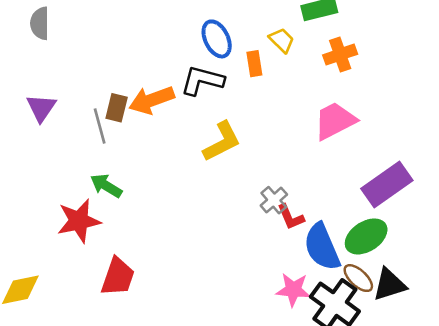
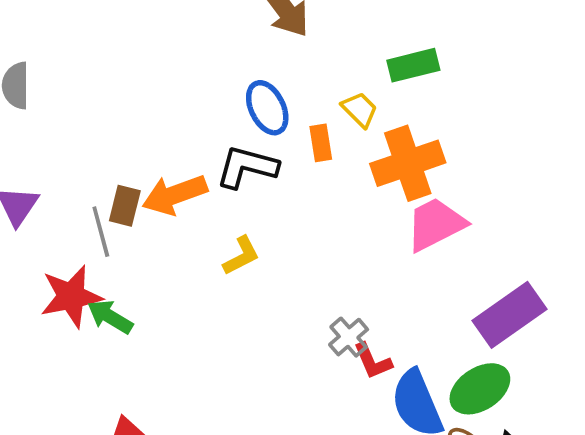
orange cross: (340, 55) -> (408, 163), moved, size x1.5
yellow L-shape: (222, 142) -> (241, 256), moved, size x0.7
red star: (79, 221) -> (71, 296), moved

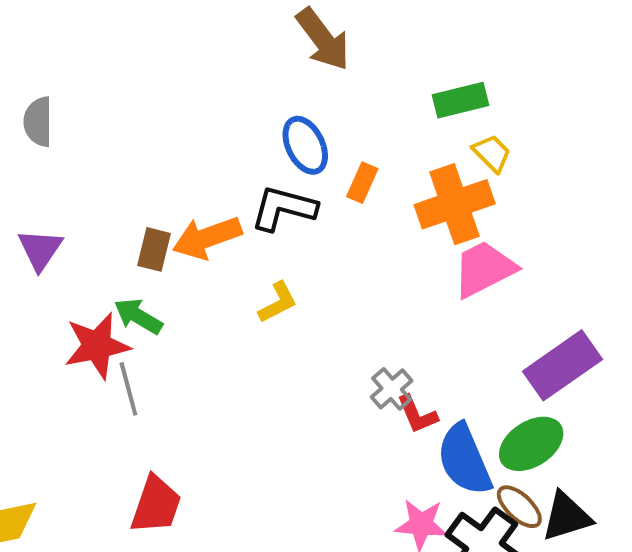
yellow trapezoid: (360, 110) -> (492, 153), moved
orange rectangle: (321, 143) -> (362, 183), turned 33
gray line: (101, 232) -> (128, 389), moved
green arrow: (110, 317) -> (138, 316), moved

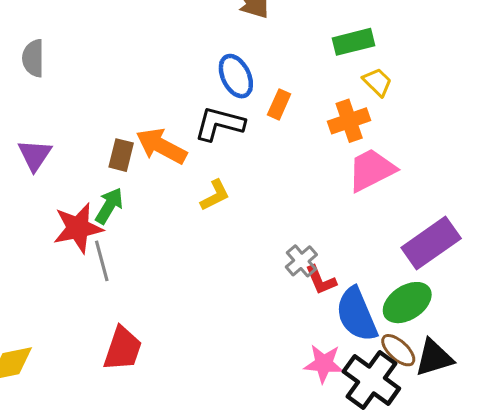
orange cross: (455, 204) -> (349, 121), size x0.7
orange arrow: (207, 238) -> (161, 146), turned 48
green arrow: (138, 316) -> (109, 206), turned 90

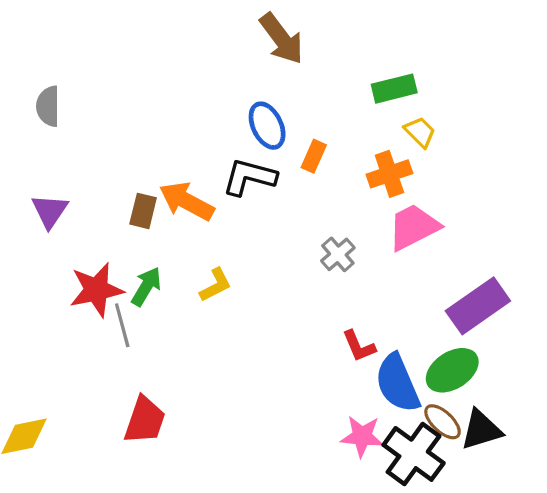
yellow L-shape: (215, 195) -> (216, 285), moved
green arrow: (109, 206) -> (146, 287), moved
gray cross: (301, 261) -> (338, 254), moved

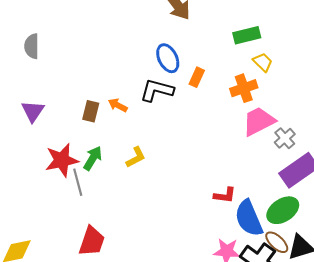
orange arrow: (187, 201) -> (118, 105), size x0.6
gray cross: (338, 254) -> (285, 138), moved
red L-shape: (359, 346) -> (225, 195), turned -60

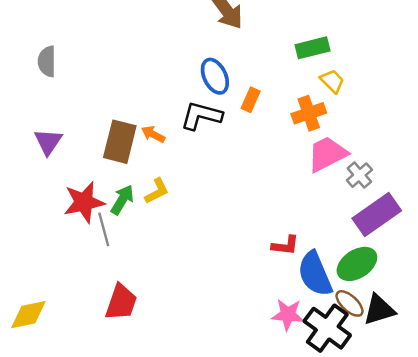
brown rectangle: (91, 111) -> (120, 142), size x1.6
yellow L-shape: (136, 157) -> (157, 191), moved

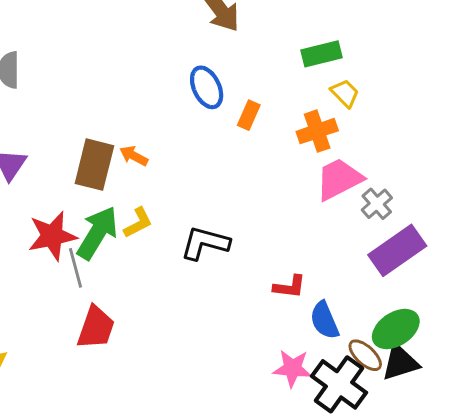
black L-shape: (201, 116) -> (205, 243), moved
green arrow: (122, 200) -> (97, 233), size x1.5
green ellipse: (357, 264) -> (396, 329), moved
blue semicircle: (315, 274) -> (324, 320), size x0.7
red trapezoid: (121, 302) -> (96, 328), moved

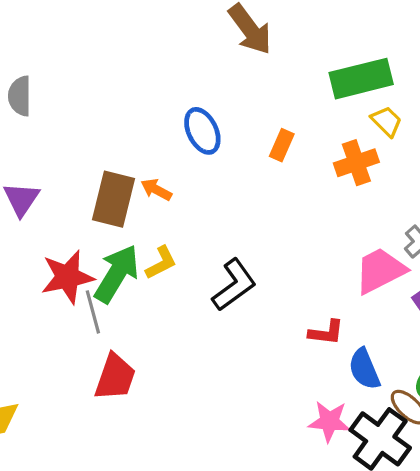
green rectangle: (322, 54) -> (361, 79), size x1.4
blue ellipse: (207, 87) -> (202, 131), moved
pink trapezoid: (339, 179) -> (380, 271), moved
black L-shape: (205, 243) -> (234, 285), turned 129

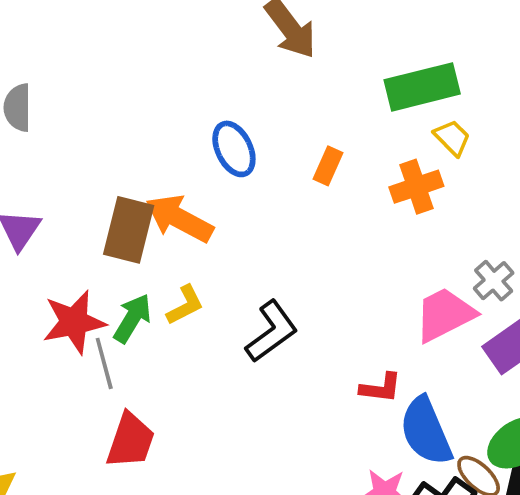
orange arrow: (156, 190) -> (179, 219), size x1.8
green arrow: (117, 274) -> (132, 318), size x0.7
blue semicircle: (364, 369) -> (426, 431), size x1.4

